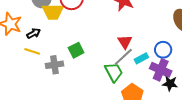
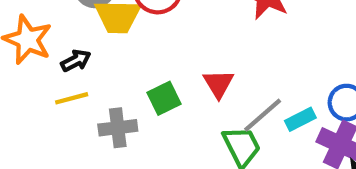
red triangle: (125, 42) -> (218, 84), moved
yellow line: (32, 51) -> (72, 98), turned -35

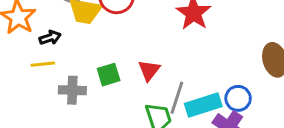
gray line: (263, 115) -> (177, 98), turned -40
cyan rectangle: (300, 119) -> (203, 105), size x1.6

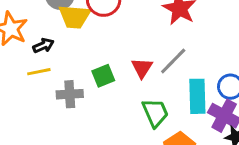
gray line: (177, 98) -> (173, 61), moved, turned 32
cyan rectangle: (203, 105) -> (197, 96), turned -68

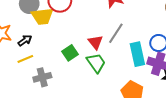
gray cross: (70, 94) -> (42, 77), moved
green trapezoid: (155, 113) -> (96, 63), moved

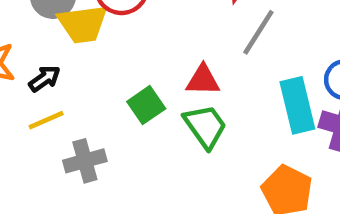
gray line: (116, 33) -> (258, 32), moved
red triangle: (95, 42) -> (203, 80), turned -49

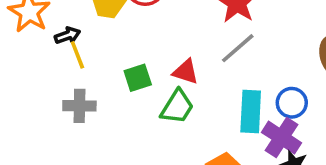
yellow line: (46, 120) -> (77, 55), moved, turned 76
green trapezoid: (205, 126) -> (177, 107), turned 51

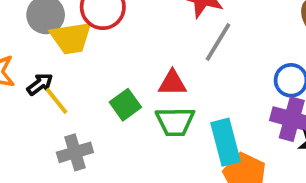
green trapezoid: (177, 107) -> (175, 122), turned 75
cyan rectangle: (251, 112) -> (225, 142), moved

